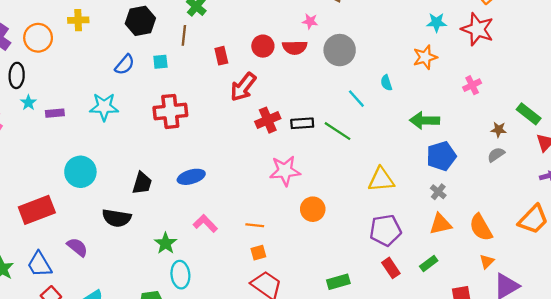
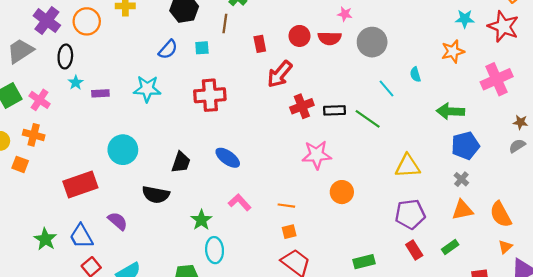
pink cross: (472, 85) -> (497, 79), size x1.8
blue ellipse: (191, 177) -> (228, 158), turned 50

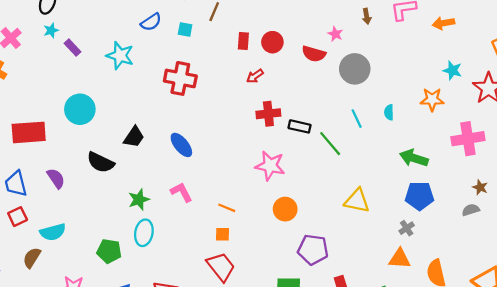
red circle: (299, 36) -> (272, 42), moved
red arrow: (280, 74) -> (255, 76), size x0.6
purple rectangle: (100, 93) -> (73, 48), turned 35
purple pentagon: (410, 214) -> (313, 250), moved

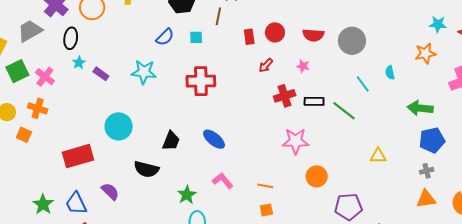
pink star: (335, 34) -> (303, 66), moved
yellow triangle: (357, 201) -> (378, 156), size x0.7
gray cross: (407, 228) -> (427, 171), turned 32

